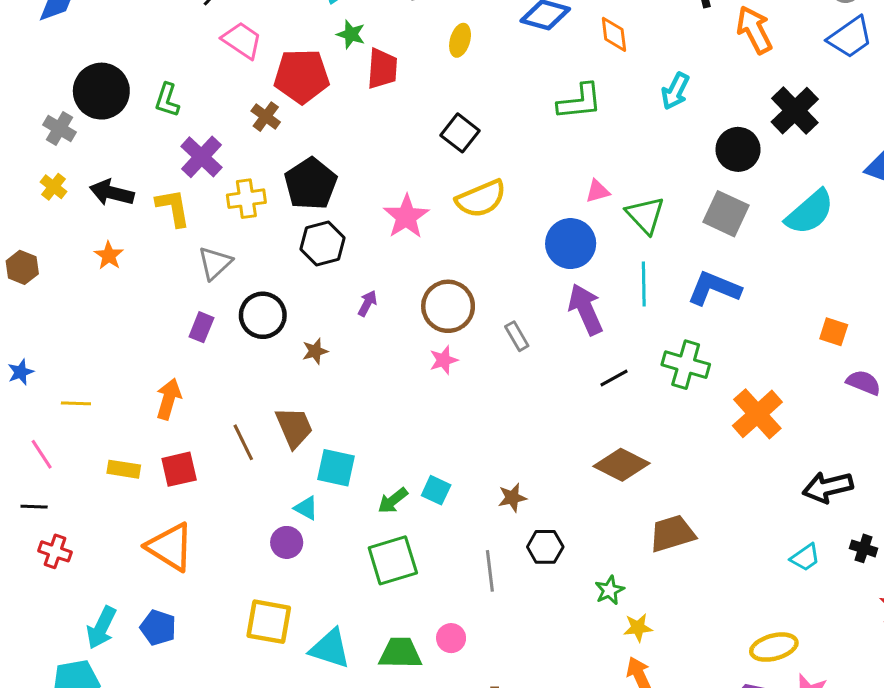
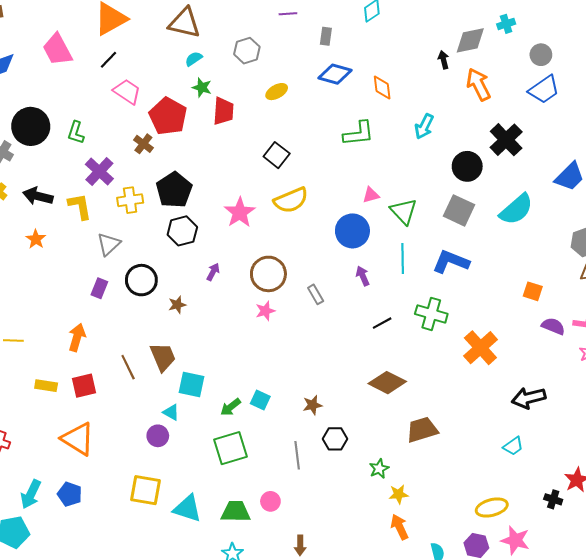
yellow ellipse: (460, 40) -> (277, 92), turned 45
red pentagon: (302, 76) -> (168, 116), turned 30
purple arrow: (586, 309) -> (363, 276), size x0.6
black cross: (864, 548) -> (553, 499), moved

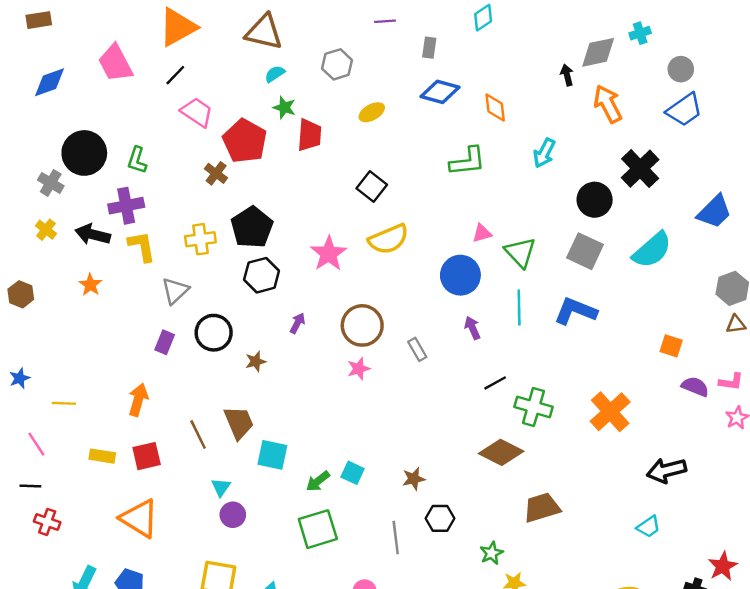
purple cross: (99, 171) -> (126, 206), moved, turned 36
green cross: (431, 314) -> (533, 407), moved
cyan triangle: (171, 412) -> (221, 487), moved, turned 36

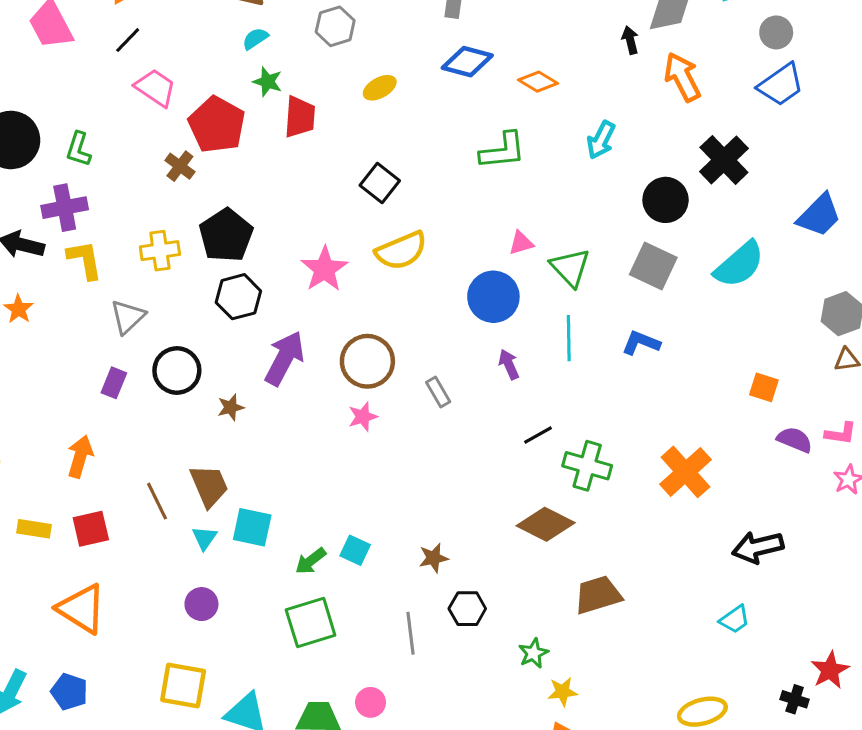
orange diamond: (495, 107) -> (538, 82), turned -52
blue L-shape: (575, 311) -> (641, 343), size x0.7
purple arrow: (297, 323) -> (284, 358), size x2.0
cyan triangle: (221, 487) -> (205, 538), moved

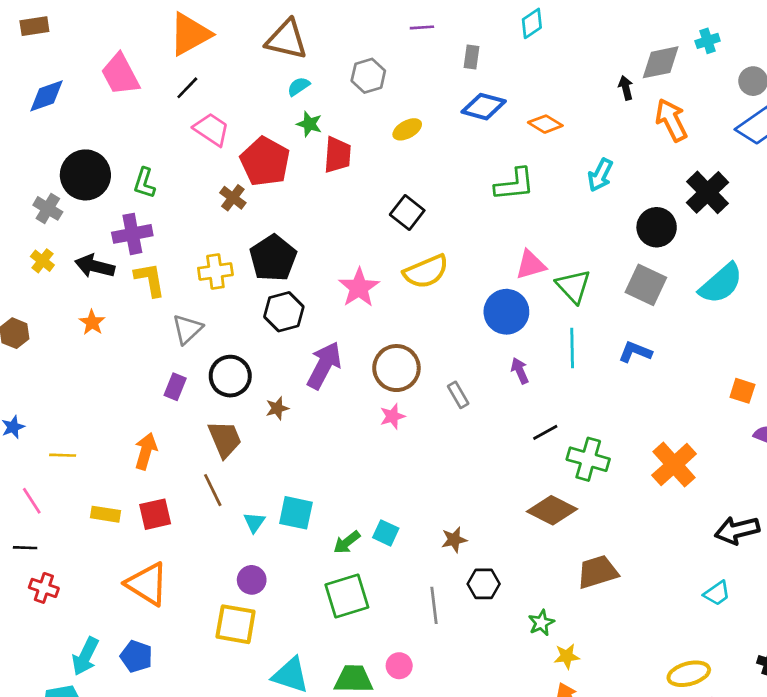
pink triangle: (521, 243) -> (531, 265), size x1.4
brown trapezoid: (209, 486) -> (225, 439), moved
yellow square: (183, 685) -> (236, 624), moved

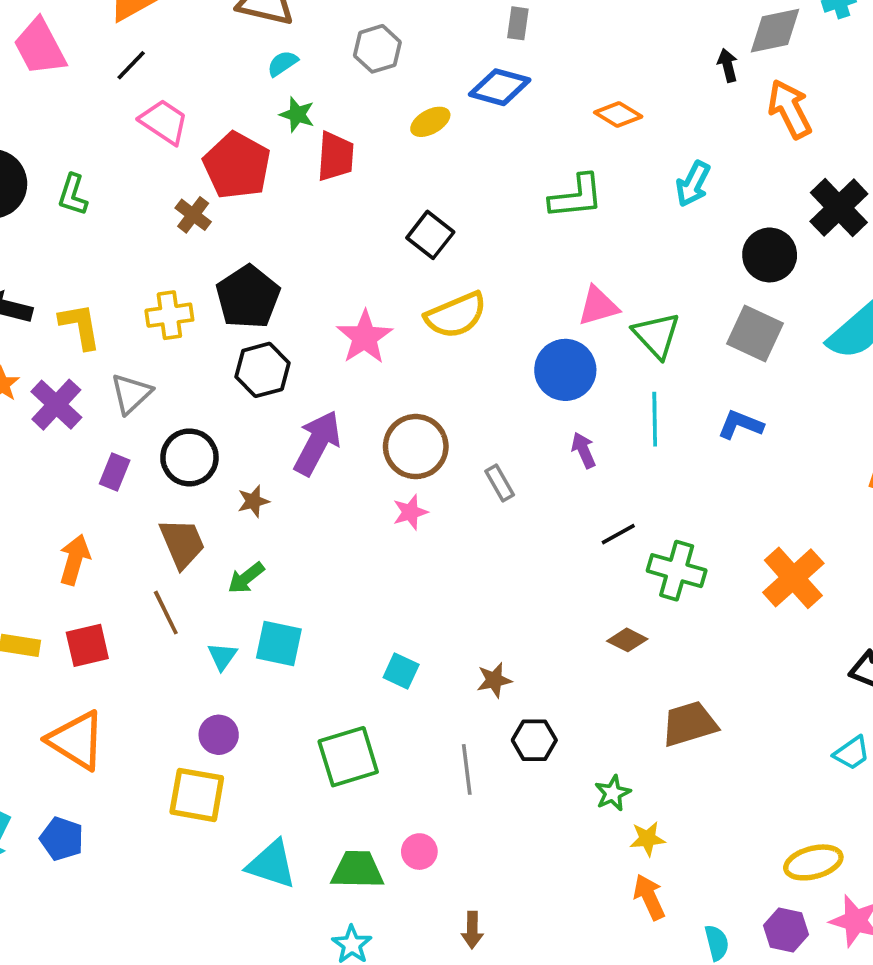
blue diamond: (484, 107) -> (500, 87), moved
purple cross: (132, 234) -> (56, 405), moved, turned -36
brown diamond: (552, 510) -> (627, 640), size x0.6
green arrow: (347, 542) -> (246, 578), moved

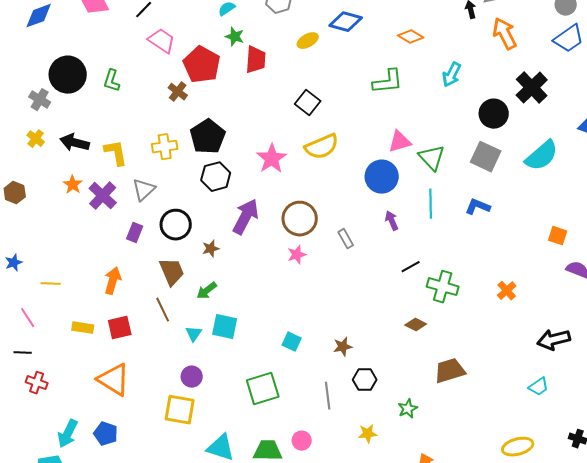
orange cross: (793, 578) -> (507, 291), size x0.6
yellow star: (647, 839) -> (368, 434), moved

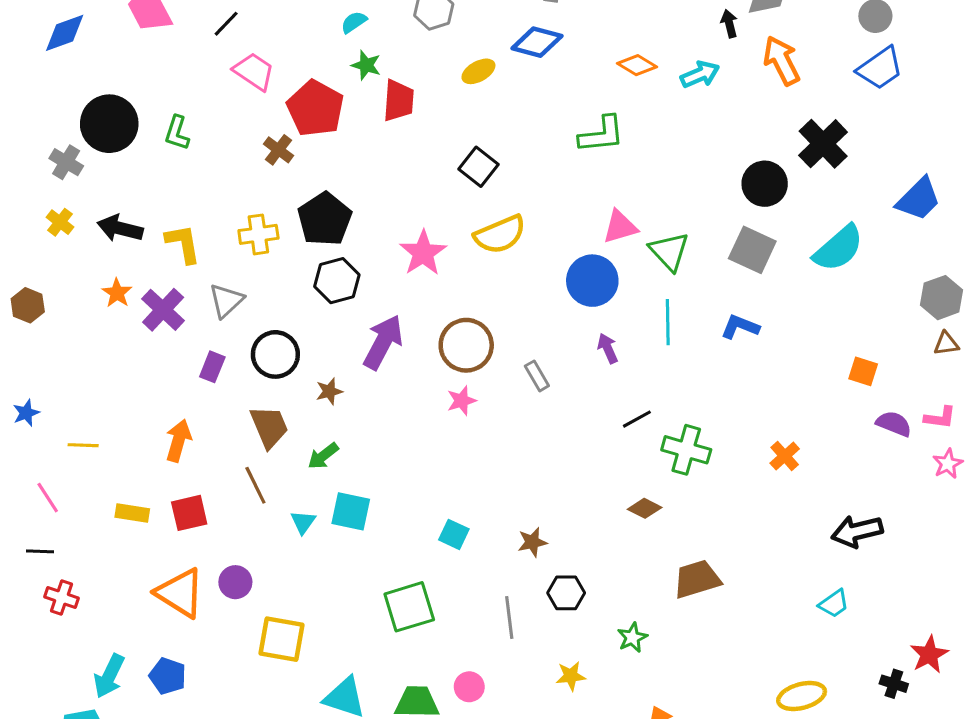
cyan arrow: (452, 75) -> (700, 74), moved, turned -140
purple circle: (192, 377) -> (235, 582), moved

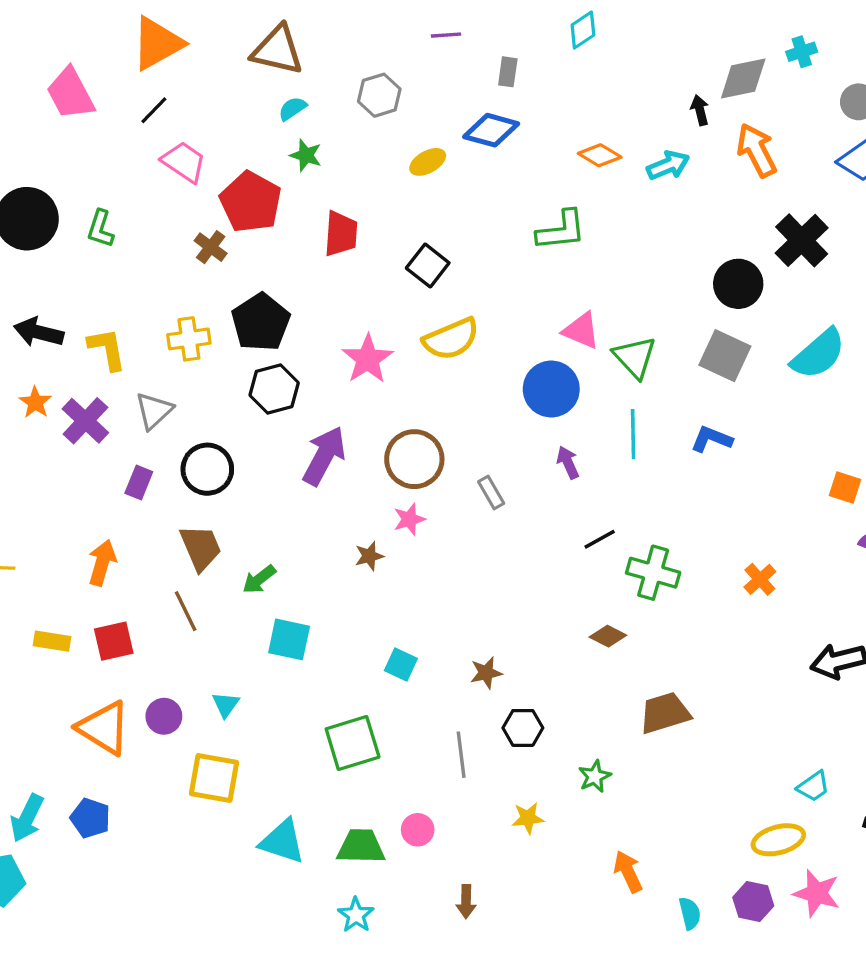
red trapezoid: (398, 101) -> (341, 234), moved
pink triangle: (620, 227) -> (581, 331), turned 39
brown star: (329, 391) -> (369, 556), moved
cyan triangle: (303, 522) -> (226, 705), moved
cyan trapezoid: (834, 604) -> (813, 786), moved

